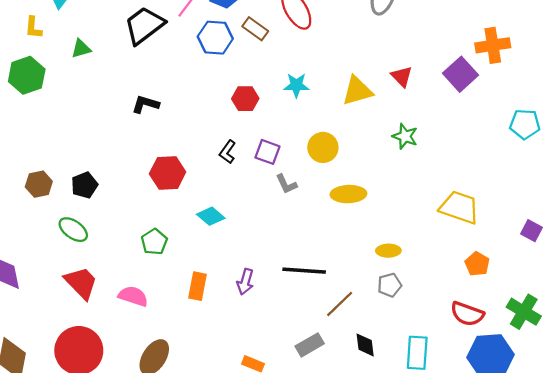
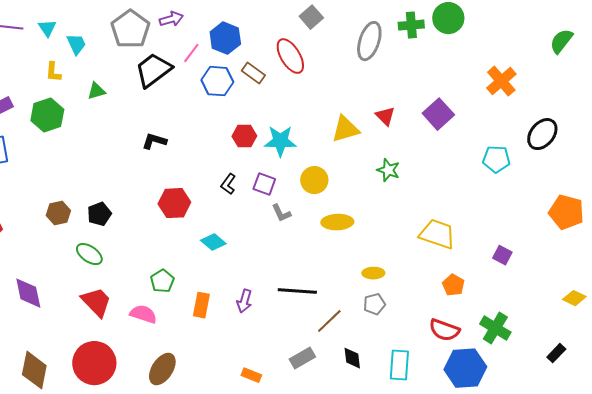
orange cross: (493, 45) -> (501, 81), moved, turned -32
cyan star: (296, 85) -> (280, 141), moved, size x1.4
green pentagon: (154, 242) -> (162, 281), moved

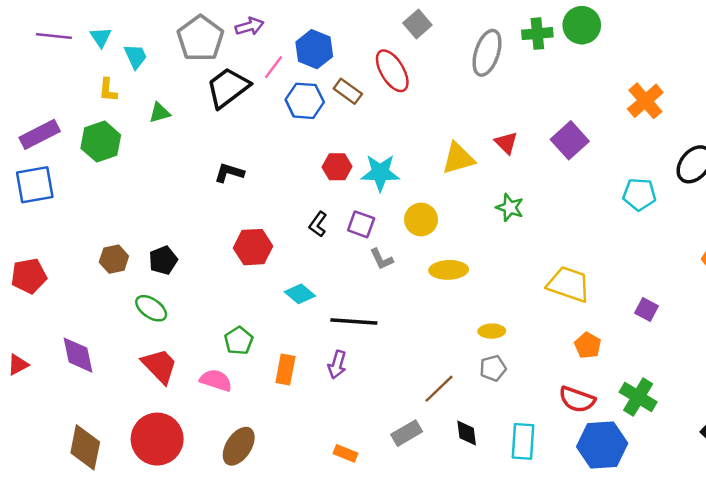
black line: (297, 291) -> (354, 321), moved

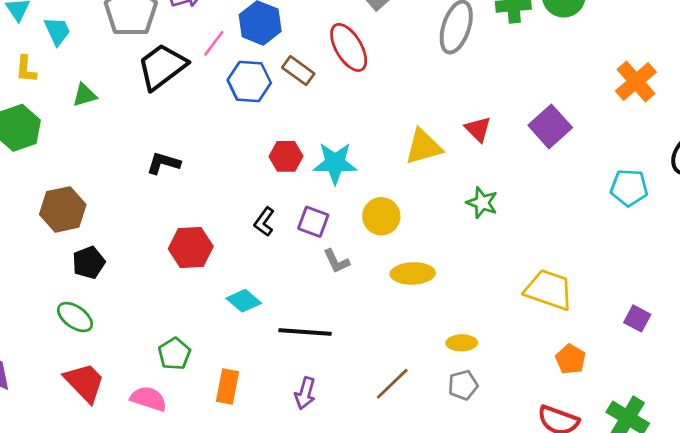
brown hexagon: (114, 259) -> (63, 209), moved, size x1.4
purple arrow: (337, 365) -> (305, 393), moved
brown line: (439, 389) -> (392, 384), moved

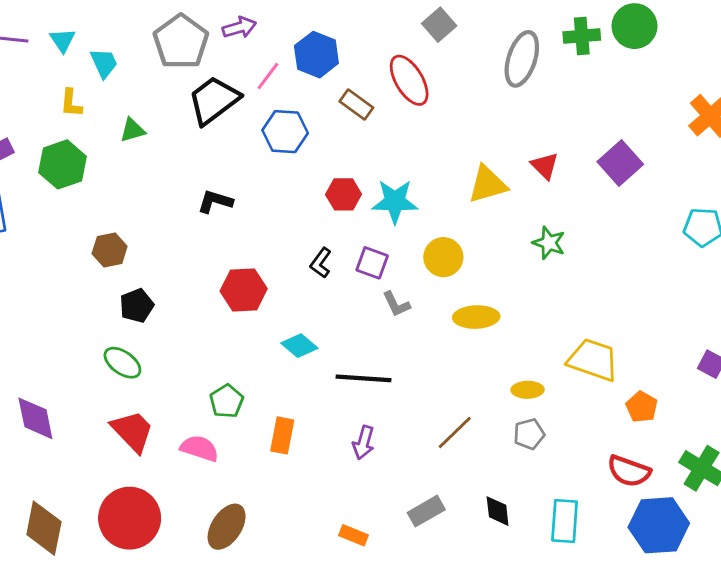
blue hexagon: (249, 81) -> (285, 132), moved
brown hexagon: (63, 209) -> (110, 250), size x0.7
yellow trapezoid: (549, 290) -> (593, 360), moved

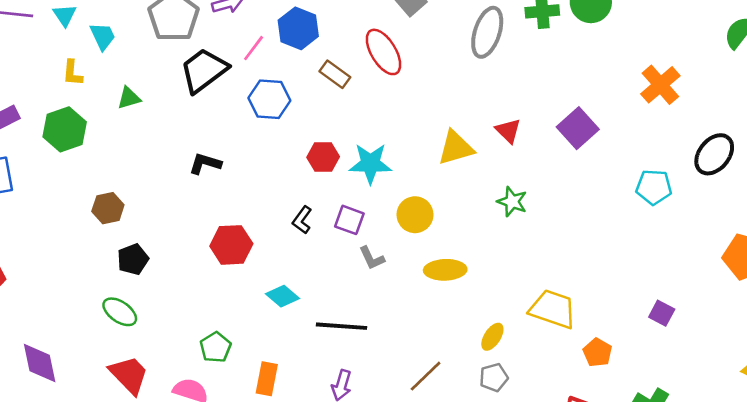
yellow ellipse: (528, 390) -> (492, 337), turned -56

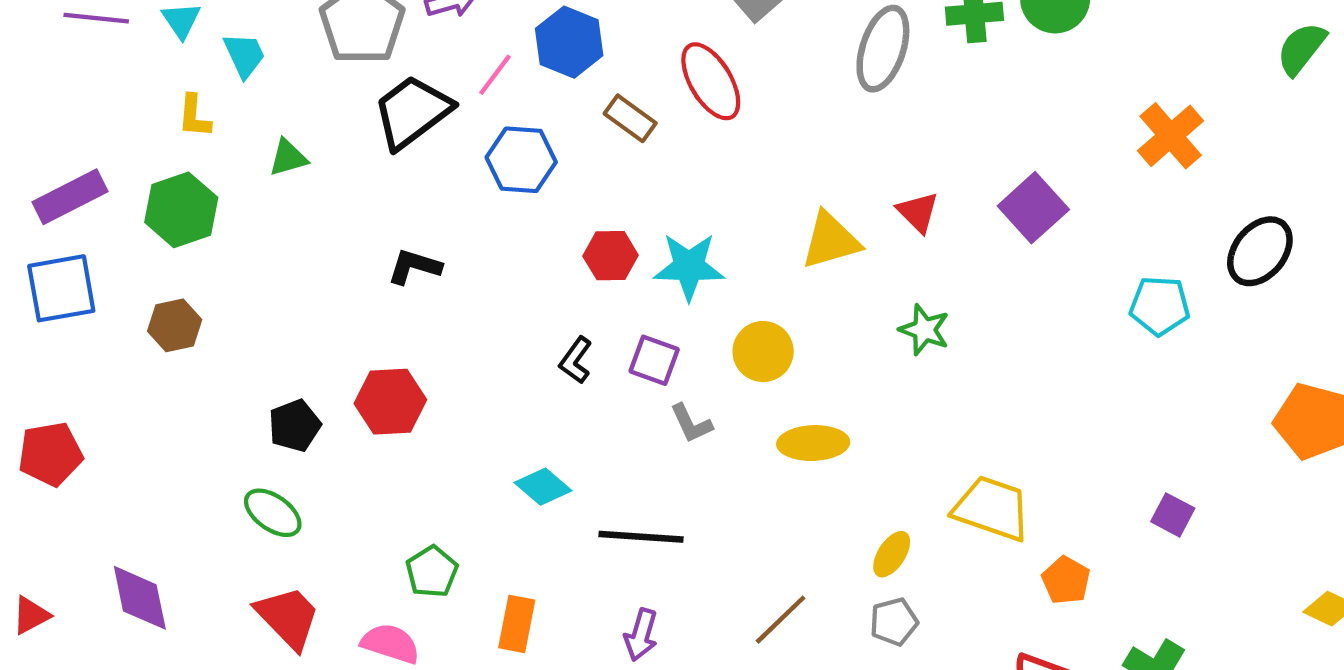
brown hexagon: (108, 208) -> (175, 325), moved
red hexagon: (231, 245) -> (390, 402), moved

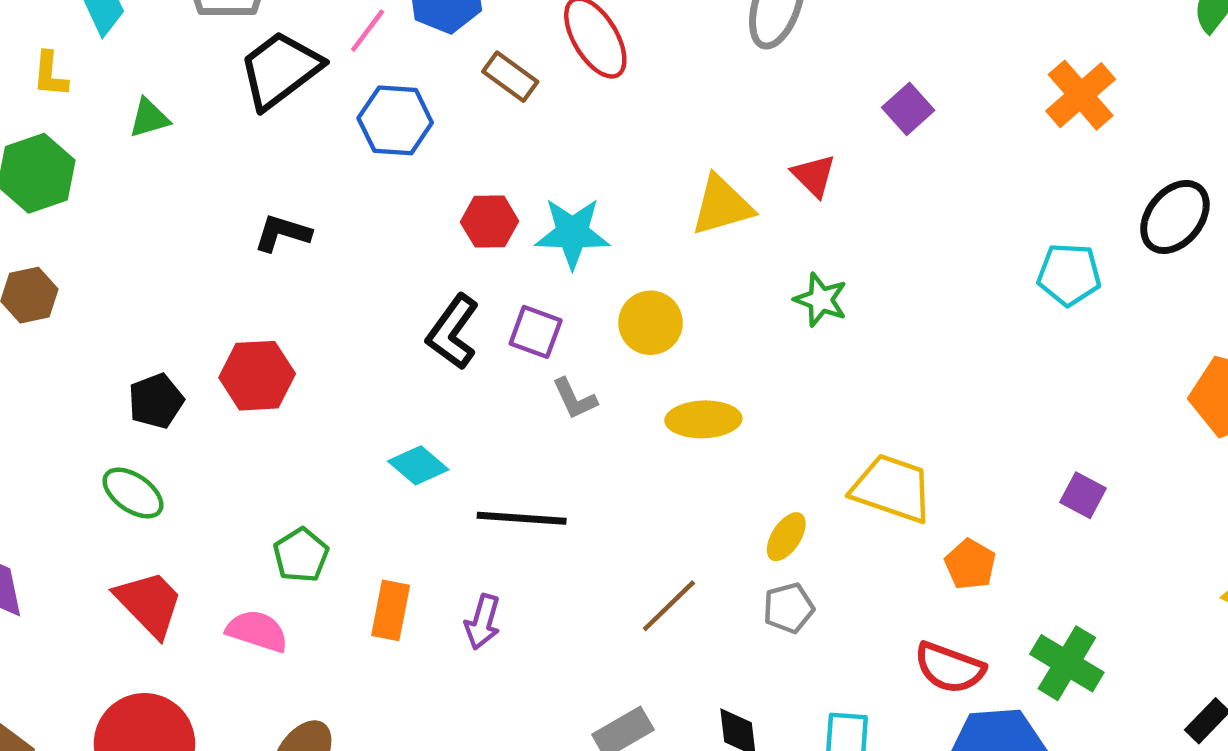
purple square: (1033, 208) -> (908, 109), moved, size x0.7
black L-shape: (576, 360) -> (453, 332), size x1.5
purple arrow: (641, 635) -> (483, 622), moved

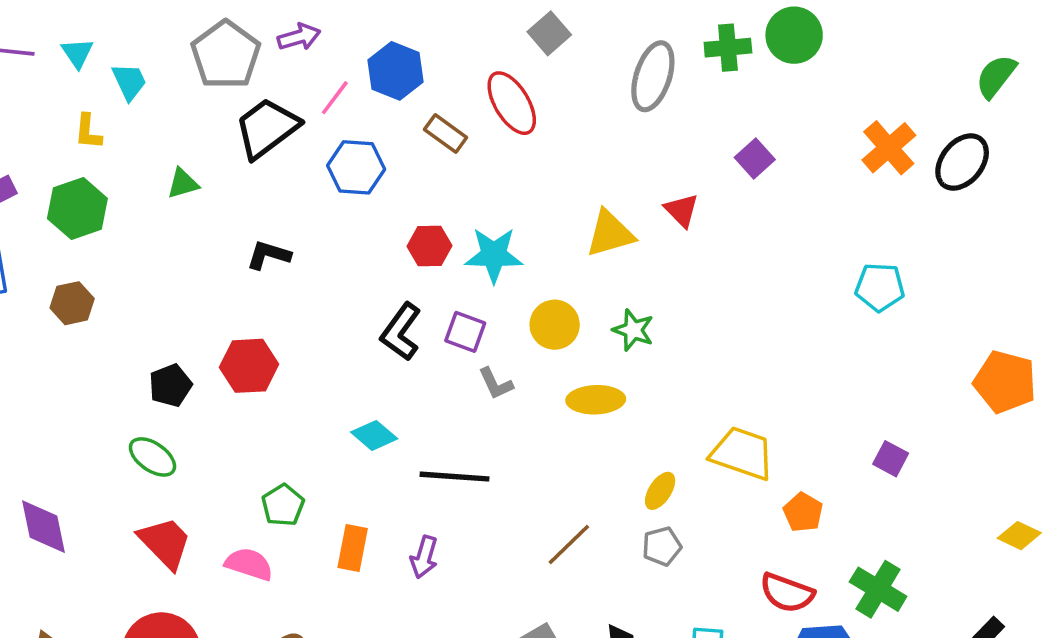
green triangle: (149, 118) -> (183, 183), moved
black ellipse: (1175, 217) -> (962, 162), moved
green star: (821, 300) -> (633, 330), moved

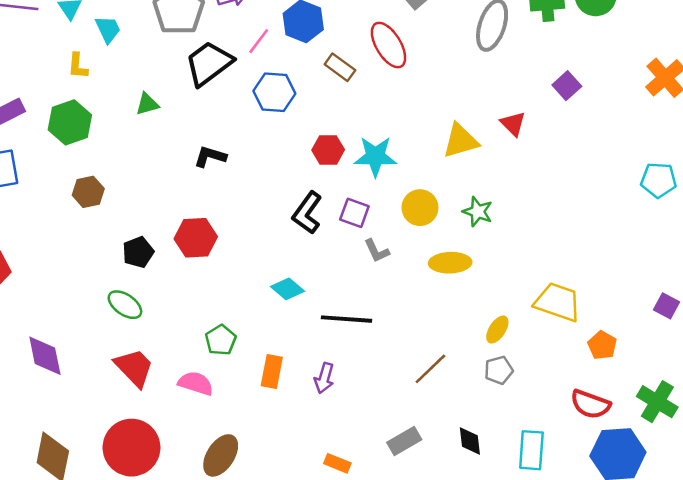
brown hexagon: (72, 303) -> (88, 192), moved

